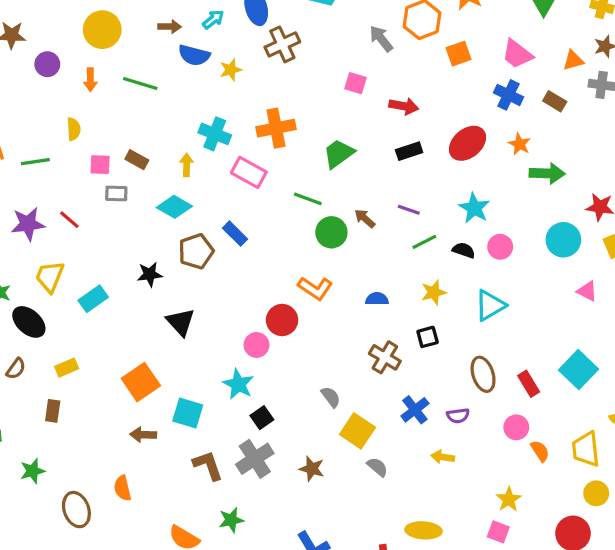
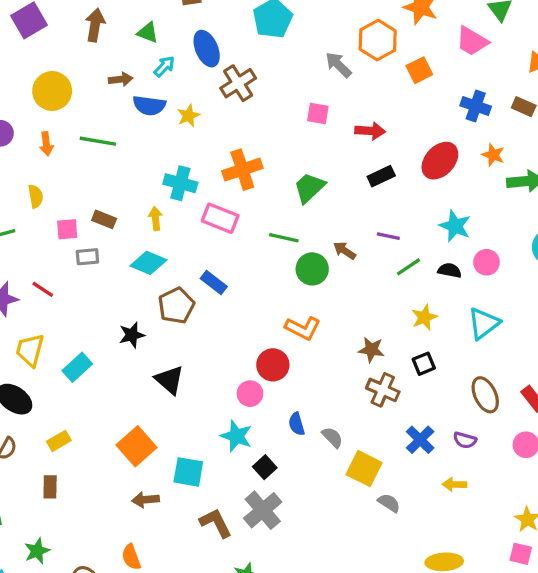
pink trapezoid: (517, 54) -> (472, 41), moved
blue semicircle: (377, 299) -> (297, 424), moved, turned -100
purple semicircle: (458, 416) -> (465, 440), turned 30
brown star: (312, 469) -> (371, 350), moved

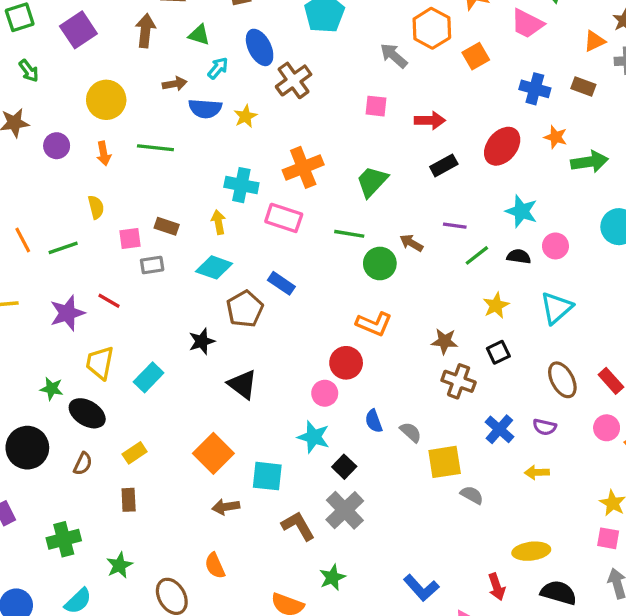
yellow square: (364, 469) -> (445, 462), turned -32

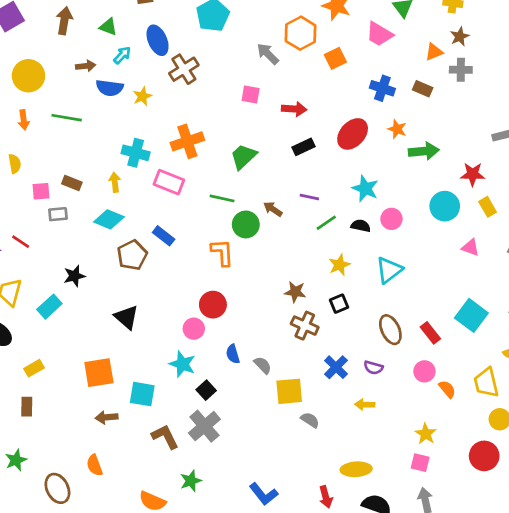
orange L-shape: (374, 324) -> (222, 252), moved, turned -120
black star: (202, 341) -> (74, 276), moved
orange square: (213, 453) -> (99, 373), turned 32

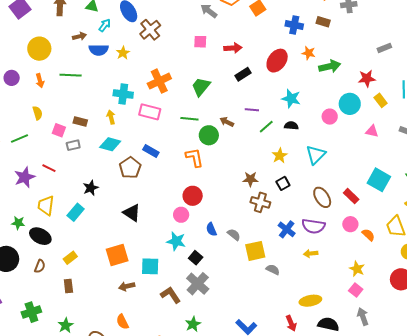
pink square: (41, 191) -> (59, 130), turned 32
pink circle: (391, 219) -> (330, 117), moved
purple semicircle: (373, 368) -> (313, 226), size x1.6
pink square: (420, 463) -> (356, 290), turned 32

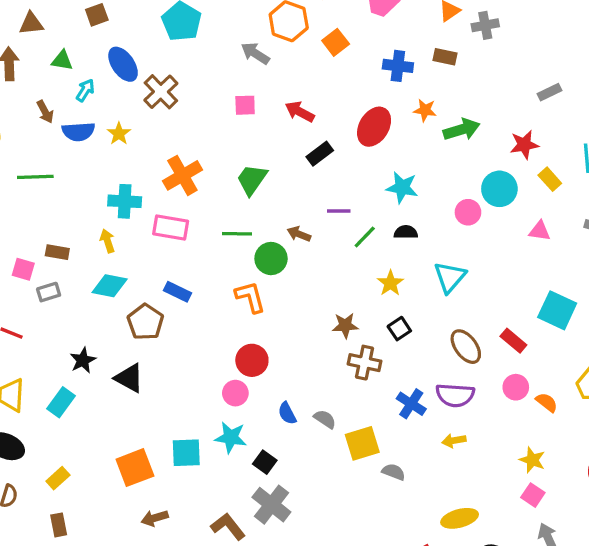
brown arrow: (79, 36) -> (45, 112), turned 80
red arrow: (233, 48) -> (300, 112), turned -144
black triangle: (132, 213) -> (129, 378), moved
cyan square: (150, 266) -> (186, 453), moved

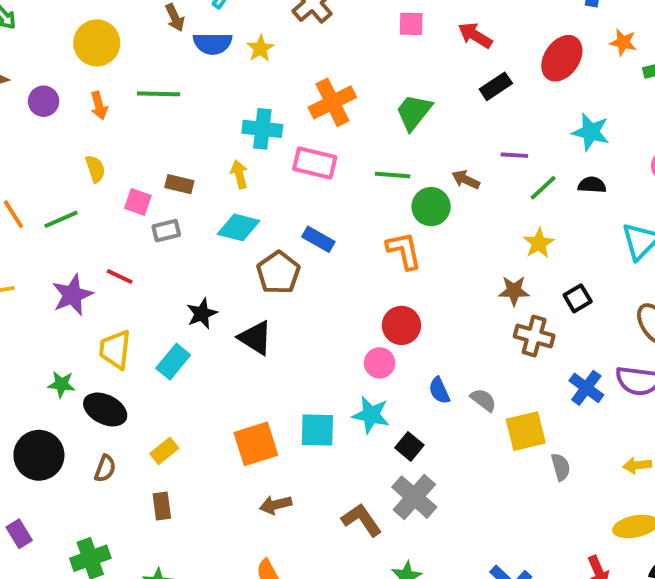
yellow star: (390, 283) -> (539, 243), moved
yellow arrow: (454, 441) -> (637, 465), moved
gray semicircle: (394, 472) -> (561, 467), turned 50

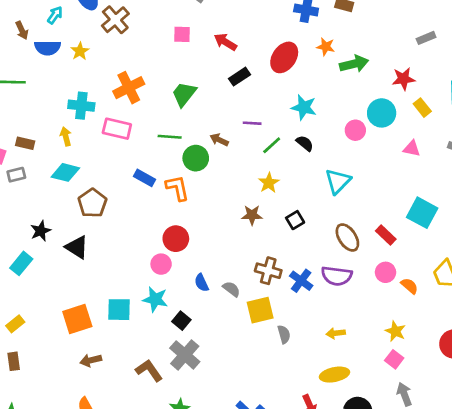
black semicircle: (592, 185) -> (305, 143), turned 36
blue rectangle: (318, 239) -> (144, 178), moved
brown cross: (534, 336) -> (268, 271), moved

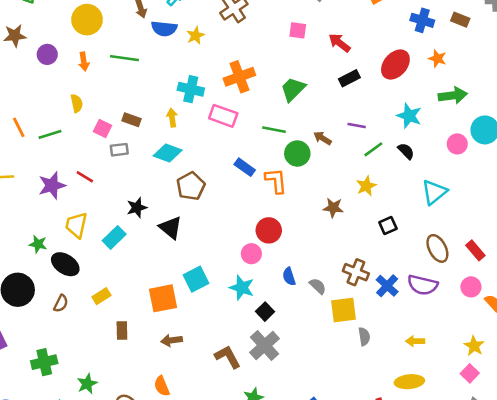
green arrow: (354, 64) -> (453, 95), moved
brown star: (252, 215) -> (333, 208), moved
cyan square: (119, 310) -> (196, 279), moved, turned -35
brown rectangle: (14, 361) -> (122, 330), moved

